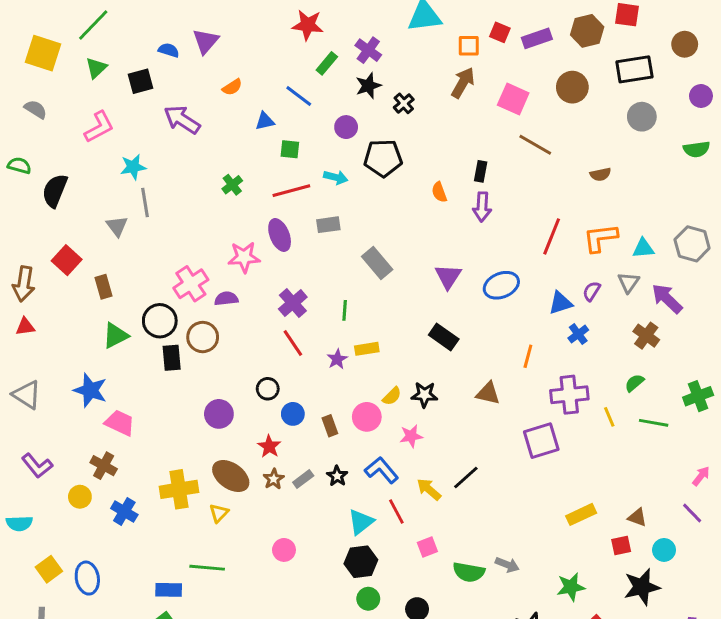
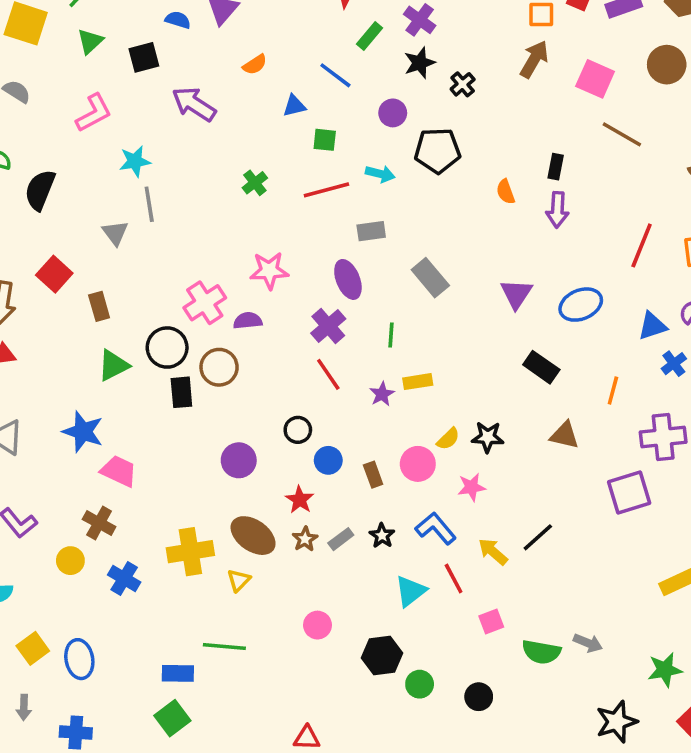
purple ellipse: (280, 235) -> (348, 279), moved
black rectangle: (444, 337) -> (541, 367), moved
black hexagon: (361, 562) -> (382, 655), moved

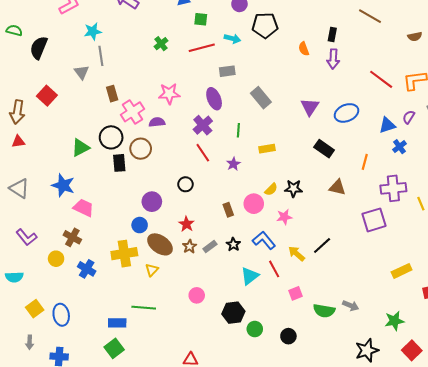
red line: (642, 245) -> (381, 79), turned -75
brown rectangle: (99, 306) -> (112, 94), moved
yellow rectangle: (418, 382) -> (267, 149), moved
blue circle: (328, 460) -> (140, 225), moved

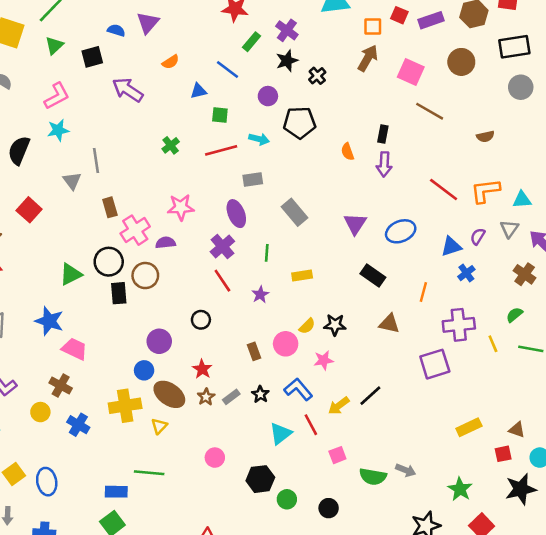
cyan star: (93, 31) -> (58, 130), moved
yellow arrow: (297, 254) -> (339, 406), turned -78
green star: (394, 321) -> (460, 489), turned -30

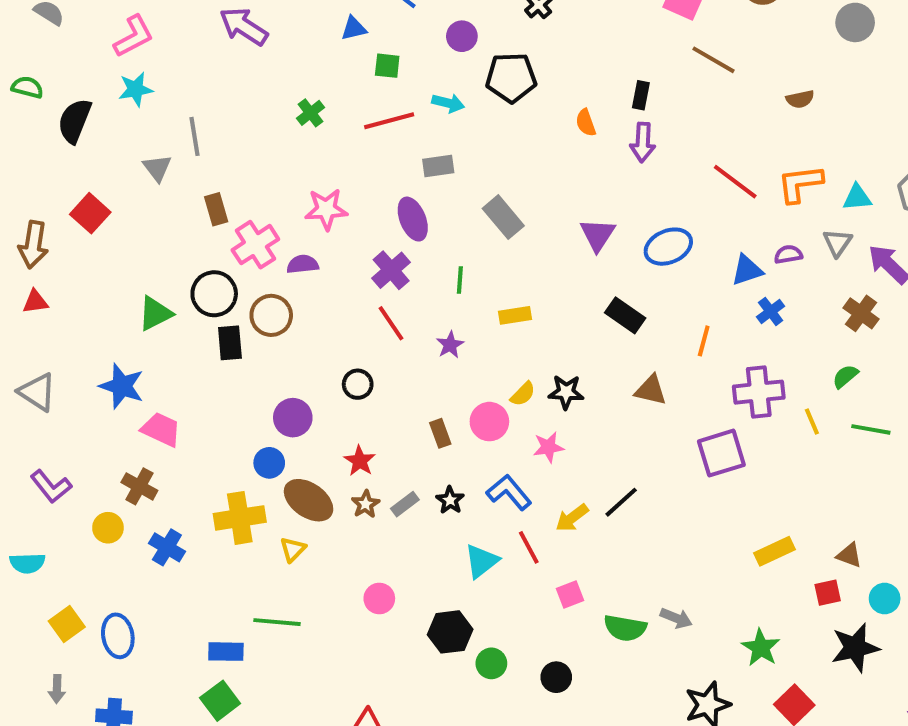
purple semicircle: (478, 236) -> (788, 254), turned 48

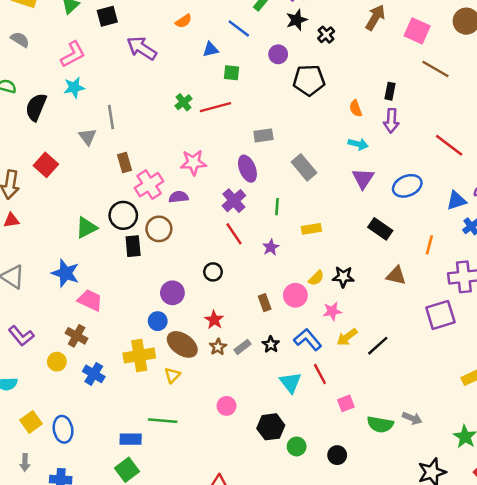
cyan arrow: (448, 103) -> (358, 144), moved
red line: (389, 121) -> (215, 107), moved
yellow arrow: (572, 518) -> (347, 337), moved
cyan triangle: (482, 561) -> (290, 383), turned -30

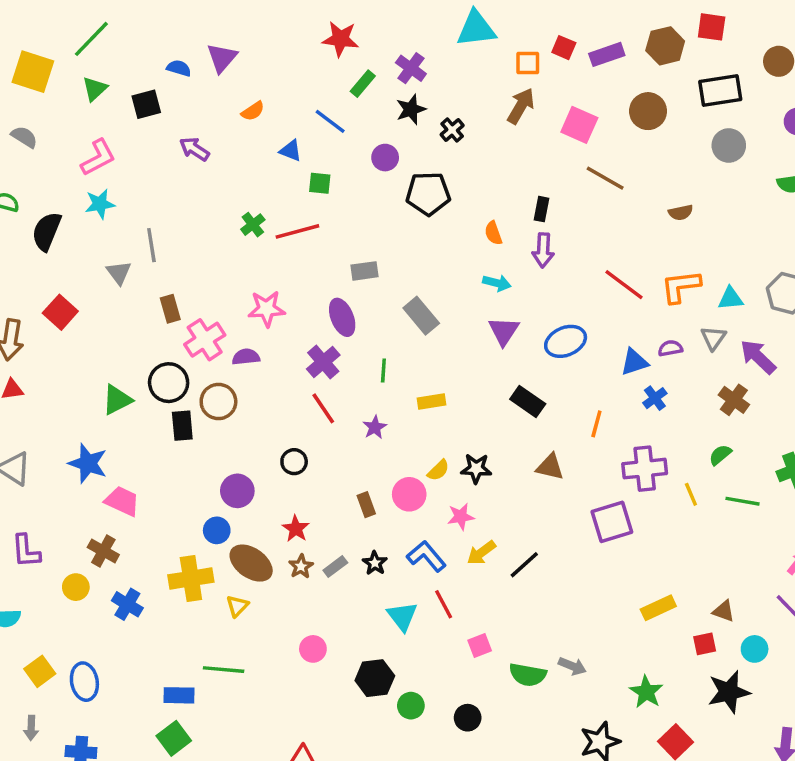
purple arrow: (142, 48) -> (194, 149), size x0.7
blue triangle: (211, 49) -> (291, 151), turned 35
purple L-shape: (21, 336) -> (26, 551), turned 35

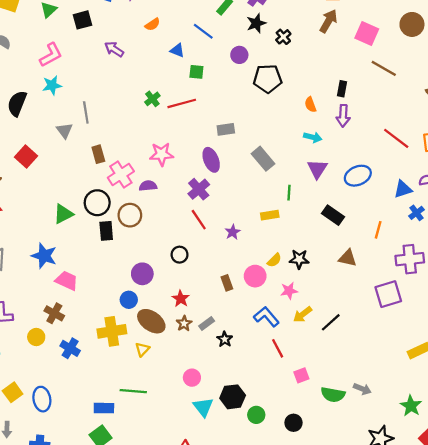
green line: (383, 371) -> (289, 193), moved
black star: (375, 563) -> (225, 339), moved
cyan triangle: (402, 616) -> (203, 407), moved

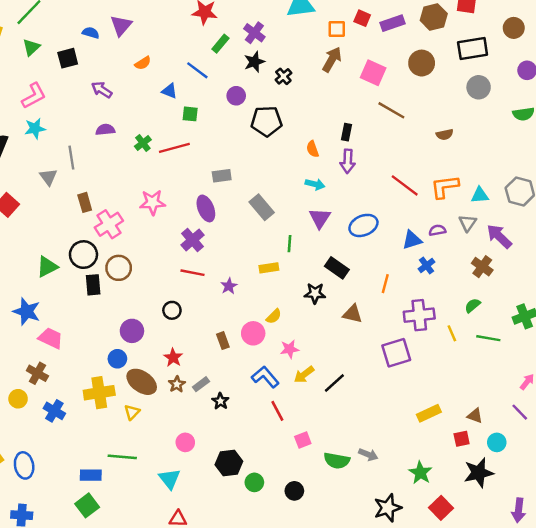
purple semicircle: (148, 186) -> (105, 130), moved
red line: (199, 220) -> (193, 273), turned -45
black star: (299, 259) -> (315, 293), moved
cyan triangle: (203, 407) -> (170, 479), moved

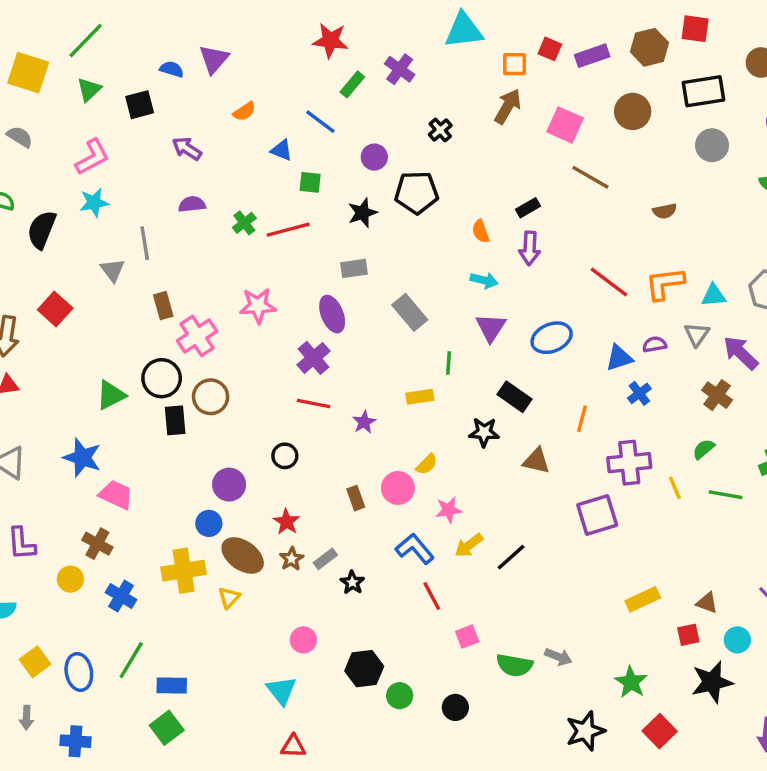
black star: (254, 62) -> (362, 213), moved
black rectangle: (346, 132) -> (528, 208), turned 49
green line: (122, 457) -> (131, 660), moved, turned -64

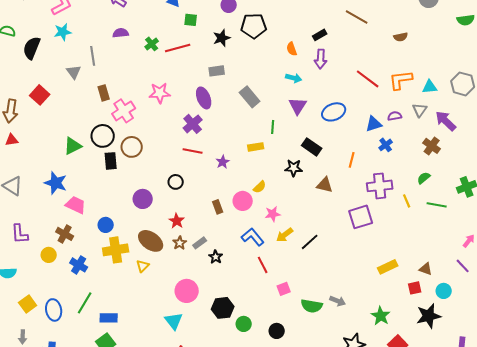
blue circle: (209, 523) -> (106, 225), moved
pink circle: (303, 640) -> (187, 291), size x1.5

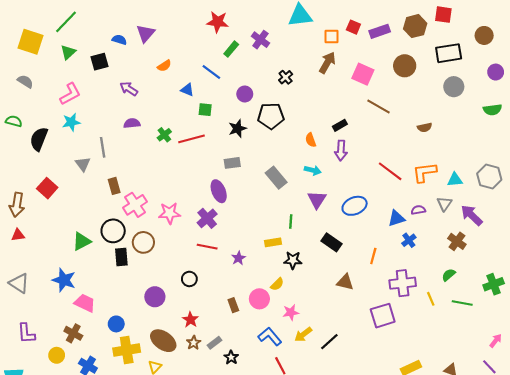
pink star: (160, 93) -> (170, 213), moved
gray rectangle: (250, 97) -> (276, 178), moved
black star: (294, 168) -> (293, 260), moved

